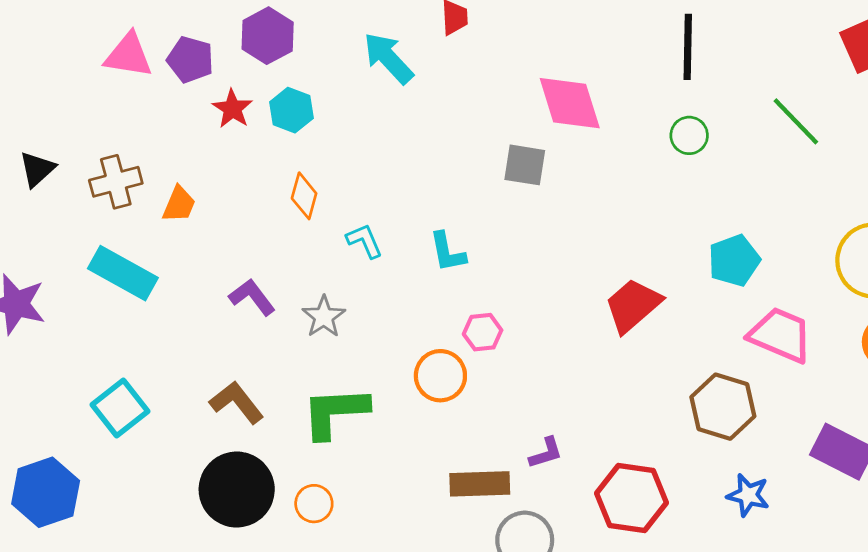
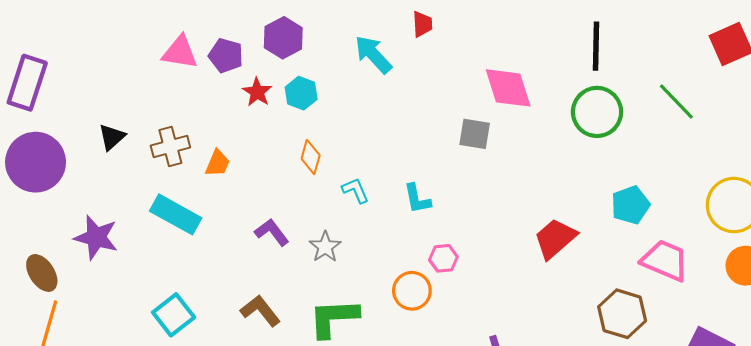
green circle: (689, 135) -> (597, 112), size x1.8

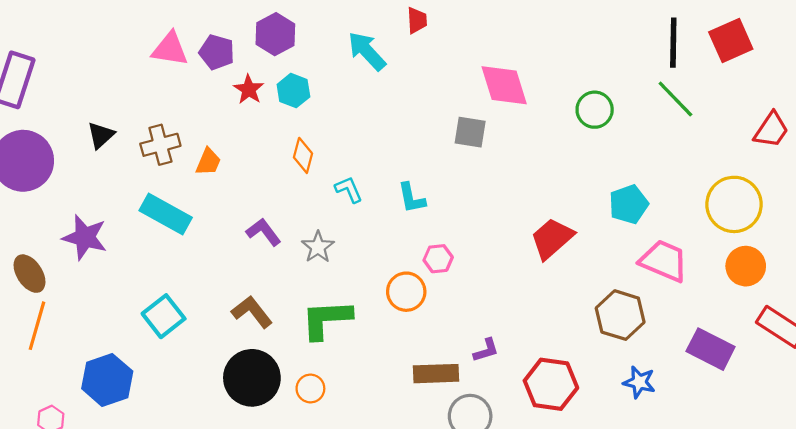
black line: (596, 46) -> (673, 43), moved
green circle: (597, 112) -> (595, 110), size x0.7

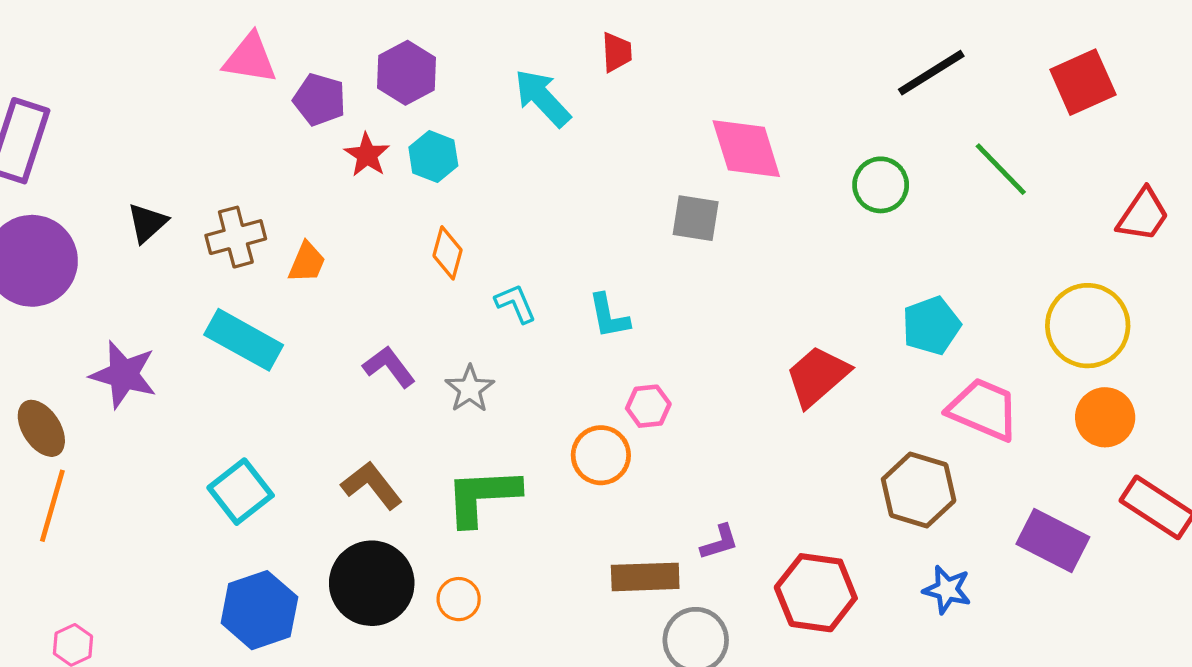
black line: (673, 43) -> (931, 73), moved, turned 57
pink triangle: (170, 49) -> (250, 58), moved
blue hexagon: (107, 380) -> (259, 610), moved

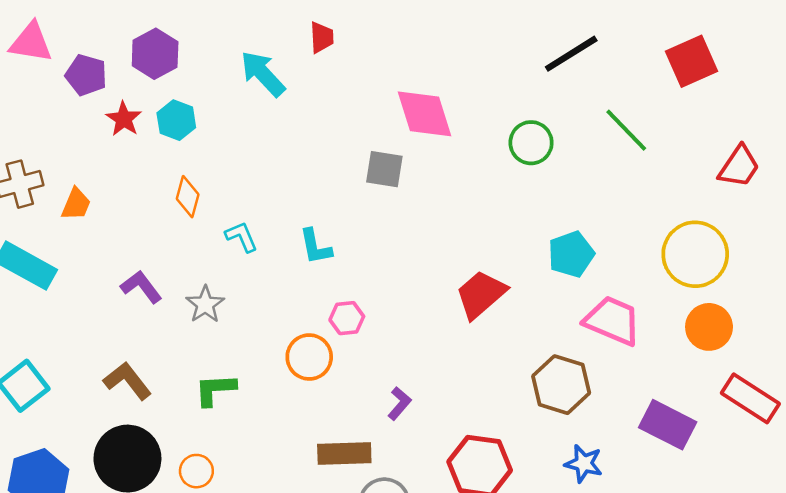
green L-shape: (482, 496) -> (215, 390), size x0.7
purple L-shape: (719, 542) -> (399, 403), moved, turned -32

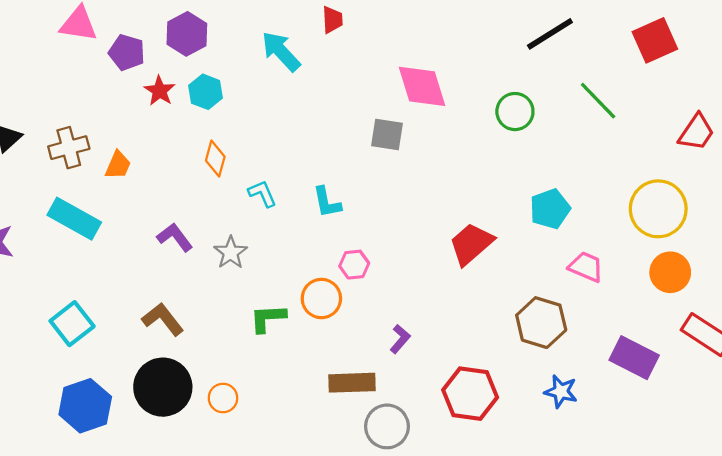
pink trapezoid: (613, 321) -> (586, 267), size x0.7
green L-shape: (215, 390) -> (268, 318), moved

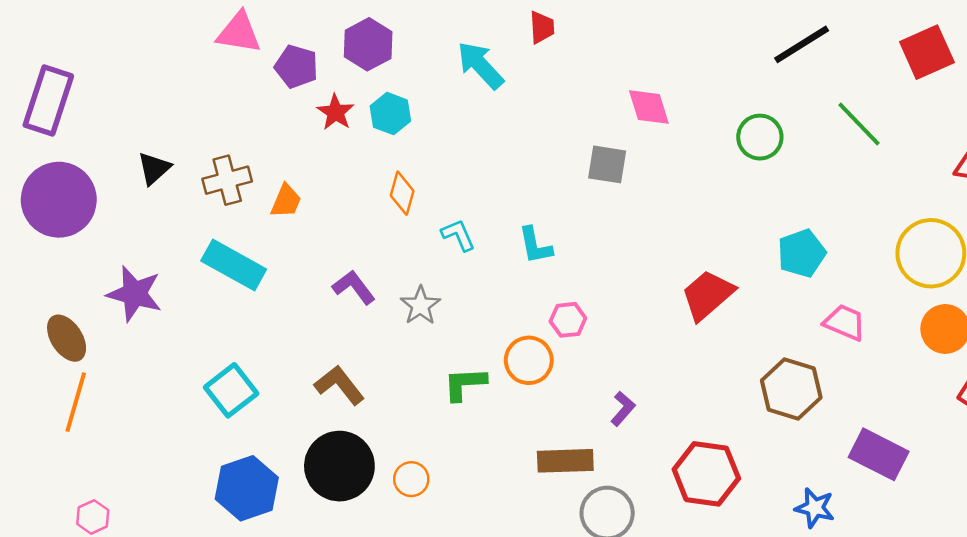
pink diamond: (422, 86) -> (649, 107), size x0.7
purple rectangle: (634, 358) -> (879, 454), moved
blue star: (561, 391) -> (815, 508), moved

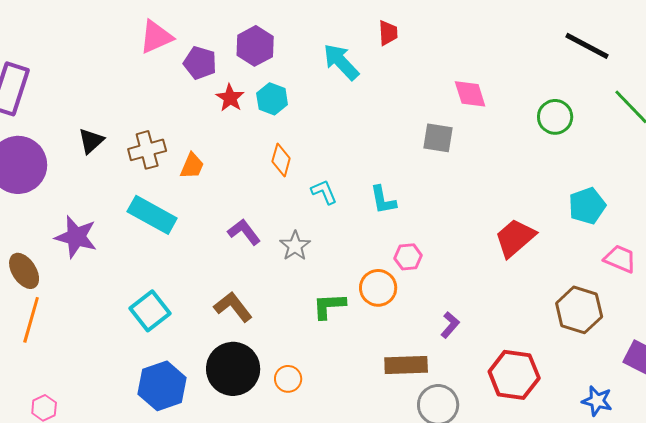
pink triangle: (239, 33) -> (156, 37), turned -33
black line: (802, 44) -> (587, 46), turned 60

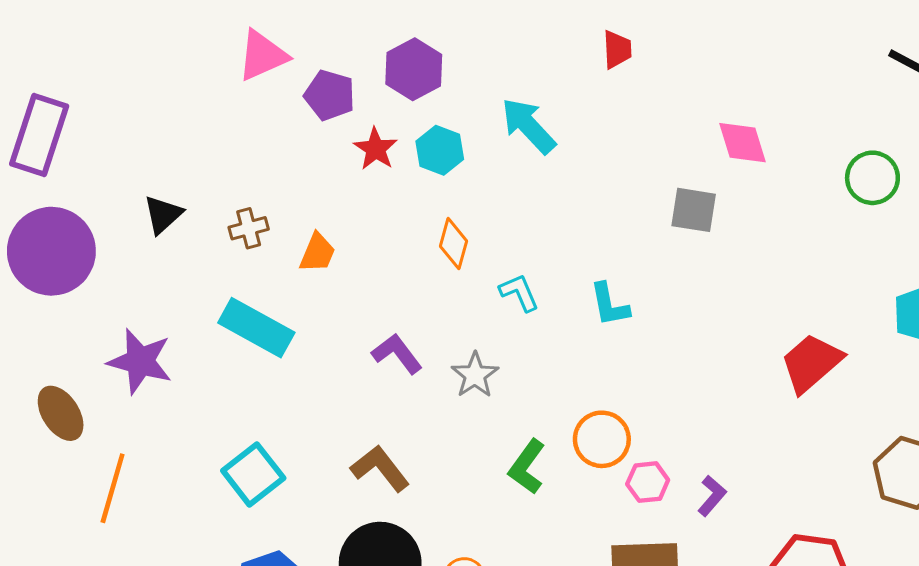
cyan arrow: (341, 62) -> (528, 126), moved
brown cross: (147, 150) -> (249, 228), size x0.7
pink hexagon: (408, 257) -> (648, 482), moved
green L-shape: (329, 306) -> (527, 467), turned -51
orange line: (31, 320) -> (113, 488), moved

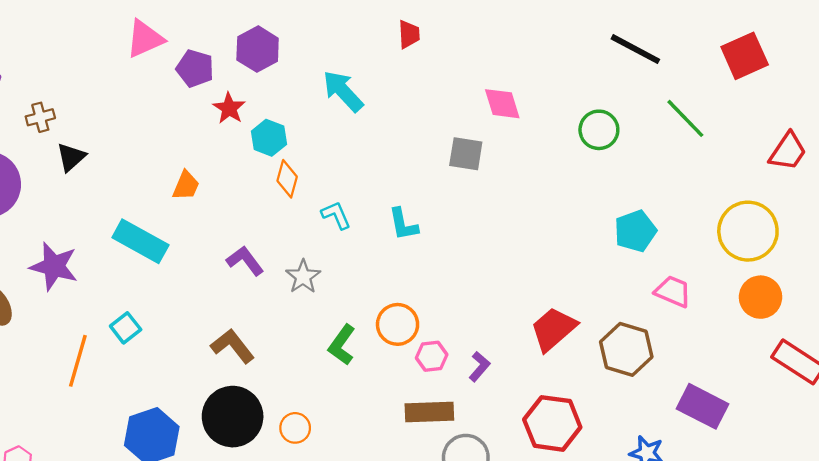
cyan hexagon: (440, 150) -> (269, 138), moved
brown cross: (249, 228) -> (40, 117), moved
red trapezoid: (811, 363) -> (553, 329), moved
cyan square: (253, 474) -> (126, 328), moved, size x0.7
orange line: (113, 488) -> (78, 361), moved

